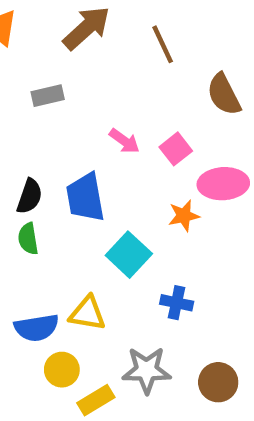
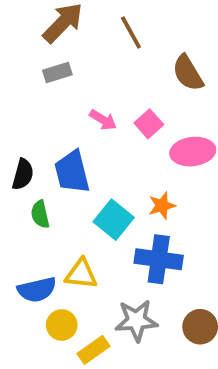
gray rectangle: (48, 96) -> (57, 73), moved
orange star: (184, 216) -> (162, 206), moved
green semicircle: (28, 239) -> (40, 214), moved
blue cross: (177, 303) -> (159, 259), size x1.6

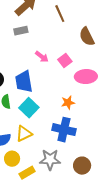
cyan square: (114, 220) -> (29, 108), moved
yellow triangle: (81, 274) -> (24, 134), turned -36

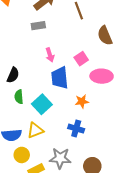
pink arrow: (42, 57) -> (50, 55), moved, turned 32
blue trapezoid: (24, 82) -> (60, 78), moved
blue cross: (64, 130) -> (76, 129), size x0.7

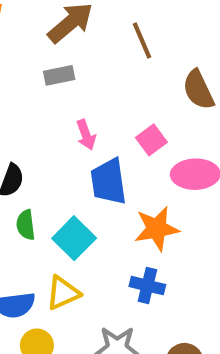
orange star: (82, 101) -> (157, 229), size x1.5

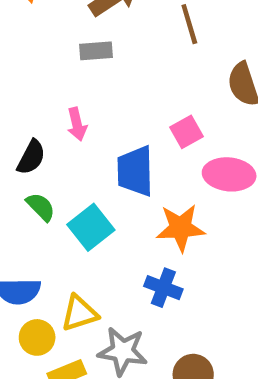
pink arrow: (86, 135) -> (77, 124), moved
green semicircle: (26, 225) -> (41, 207), turned 136
yellow triangle: (63, 293) -> (79, 313), moved

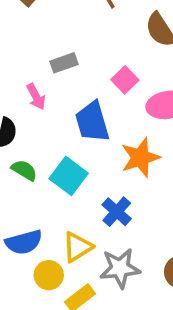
gray rectangle: (96, 51) -> (64, 63), moved
blue cross: (163, 288) -> (117, 212), moved, turned 36

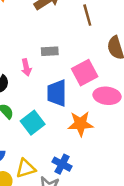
pink square: (125, 80) -> (85, 73), size x1.5
blue cross: (117, 212) -> (62, 164), moved, turned -30

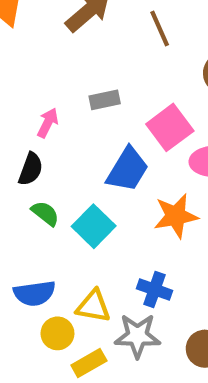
pink arrow: (26, 67) -> (48, 123), moved, turned -133
blue trapezoid: (57, 93) -> (128, 169), turned -140
yellow triangle: (26, 168) -> (93, 306), turned 35

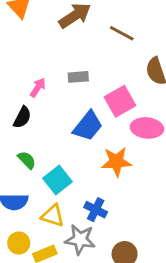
brown line: (160, 28) -> (122, 33), turned -45
green semicircle: (45, 213) -> (27, 160), moved
cyan square: (94, 226) -> (57, 180), moved
yellow circle: (57, 333) -> (19, 243), moved

